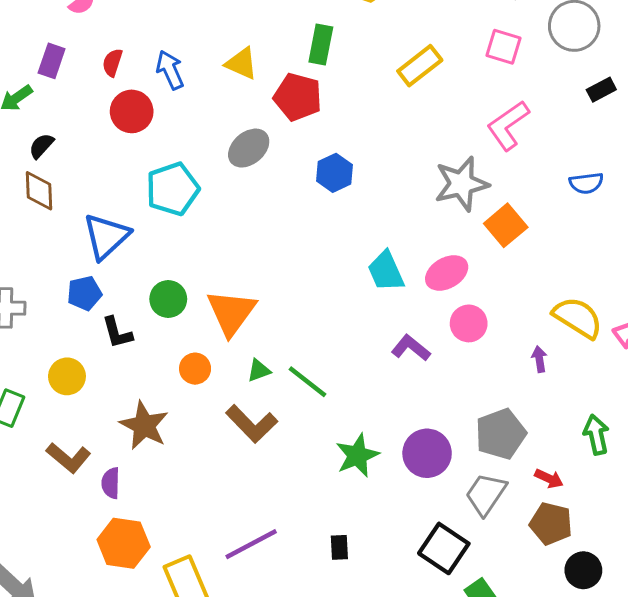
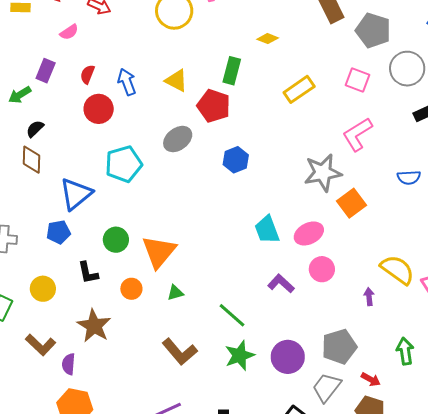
black L-shape: (117, 333) -> (88, 273), moved
green line: (307, 382) -> (232, 315), moved
brown L-shape: (252, 424) -> (180, 352), moved

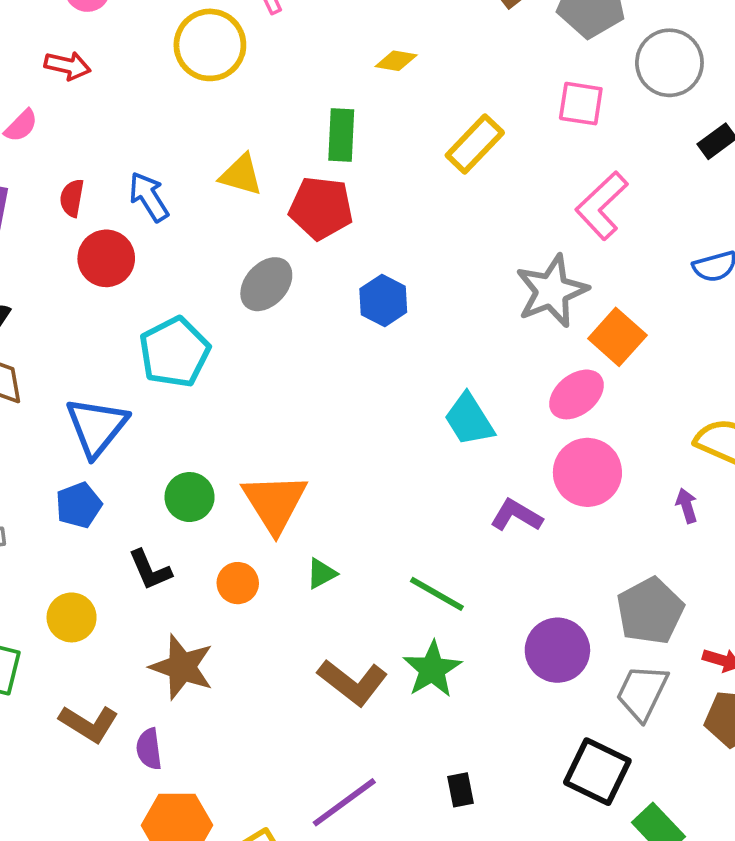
pink ellipse: (309, 233) -> (577, 394), moved
pink circle: (322, 269) -> (587, 472), size x1.4
green star: (240, 355) -> (432, 669), moved

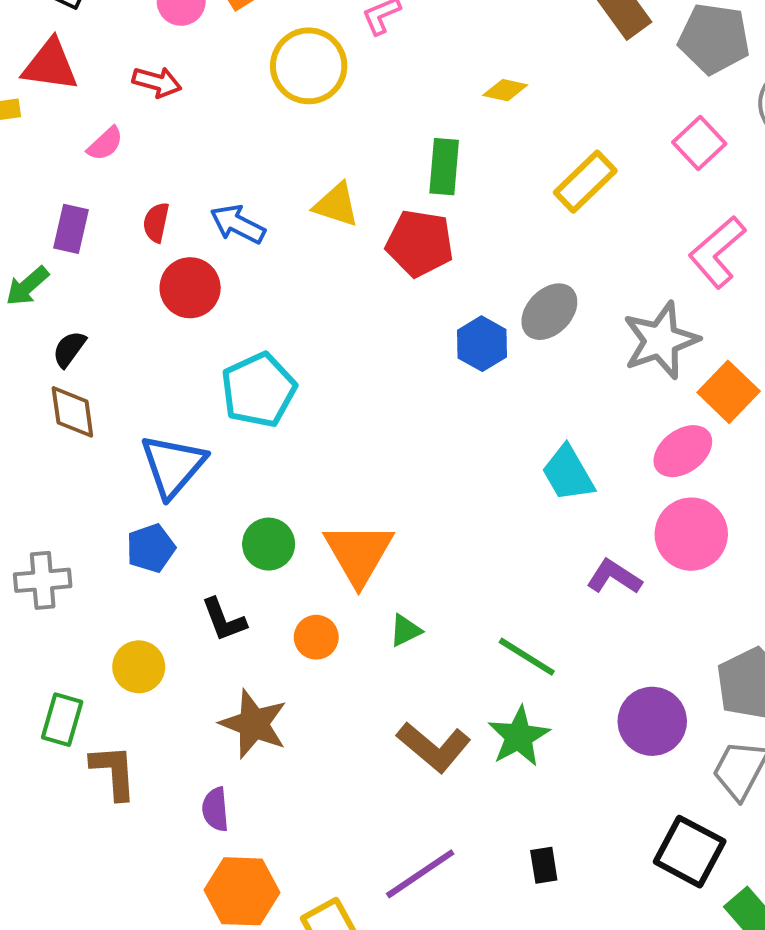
pink square: (581, 104) -> (699, 143), turned 36
blue arrow: (149, 197) -> (238, 224), turned -33
gray ellipse: (266, 284) -> (549, 312), moved
brown L-shape: (89, 724) -> (114, 772), moved, turned -128

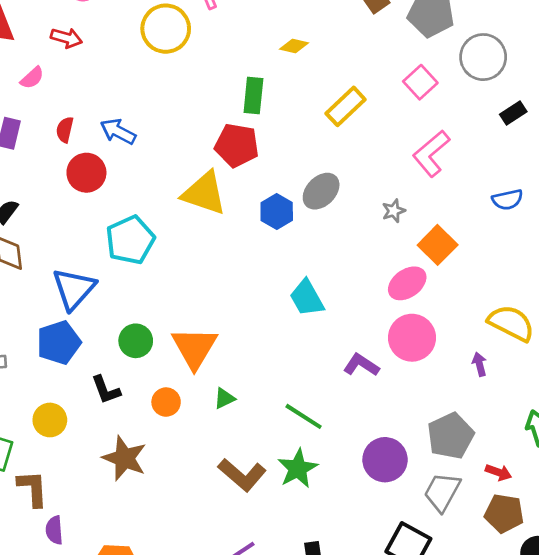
yellow triangle: (336, 205) -> (204, 193), moved, size x1.5
gray star: (661, 340) -> (394, 211), size x0.5
cyan trapezoid: (568, 473) -> (307, 298), moved
blue pentagon: (151, 548) -> (59, 343), size x1.4
purple semicircle: (215, 809) -> (54, 530), moved

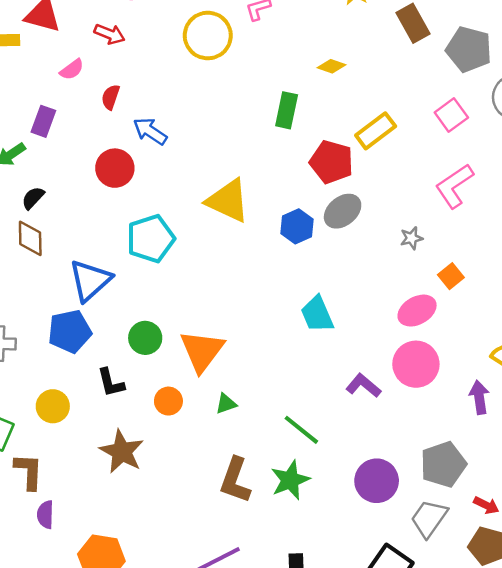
red semicircle: (65, 130) -> (111, 97), moved
red pentagon: (237, 145) -> (331, 162), moved
orange square: (438, 245) -> (451, 276), size x0.7
purple arrow: (480, 364) -> (479, 397), size x1.4
brown L-shape: (242, 475) -> (235, 480), turned 63

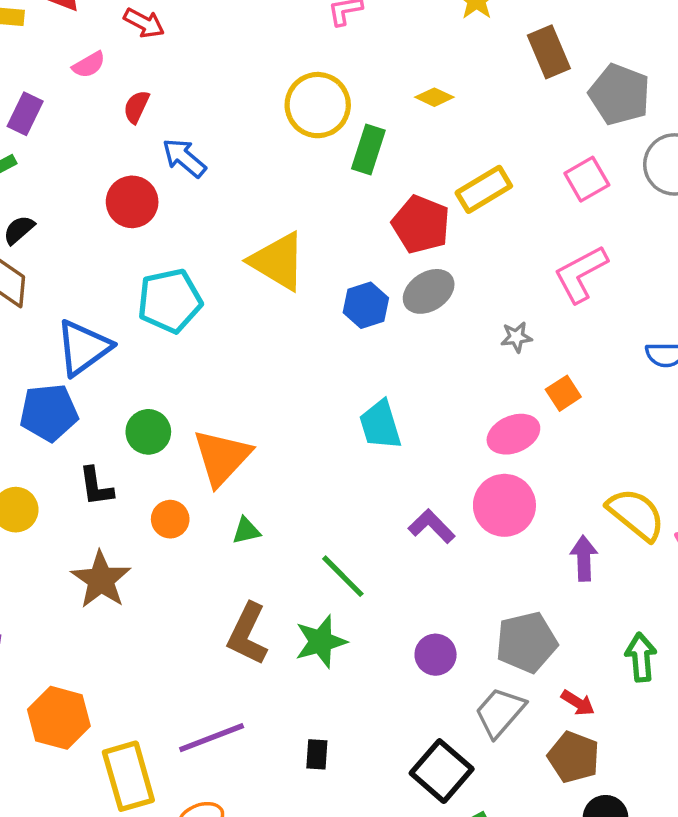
yellow circle: (208, 36) -> (318, 105), moved
purple rectangle: (43, 121) -> (25, 114), moved
purple circle: (377, 481) -> (436, 655), size x0.7

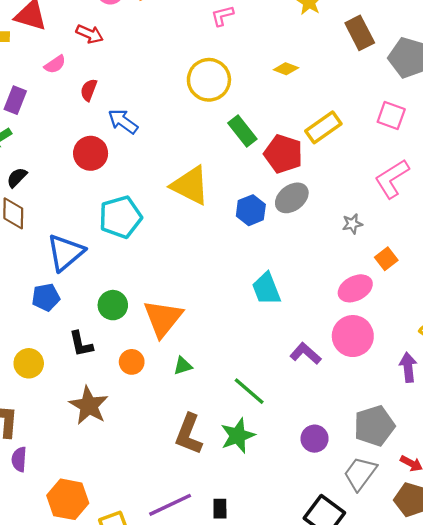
green rectangle: (368, 149) -> (242, 131), moved, turned -52
pink square: (587, 179) -> (391, 115), turned -36
blue pentagon: (49, 413) -> (46, 297), size x0.7
black rectangle: (317, 754) -> (220, 509), moved

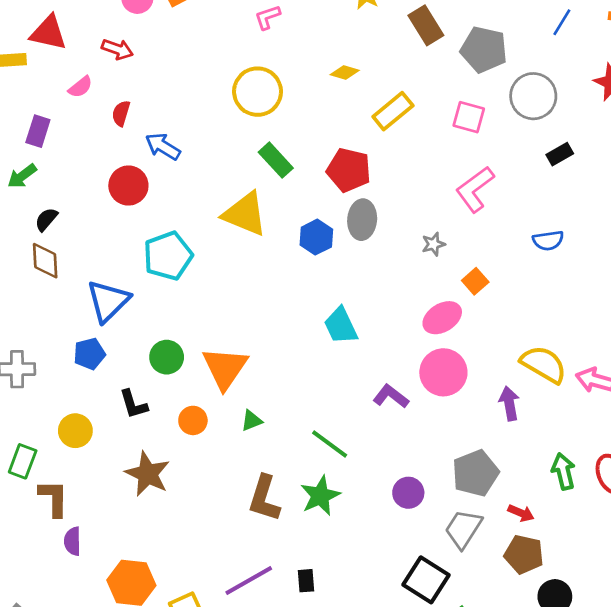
yellow rectangle: (323, 127) -> (393, 111), moved
green rectangle: (242, 131) -> (276, 160), moved
gray ellipse: (292, 198) -> (362, 220), turned -44

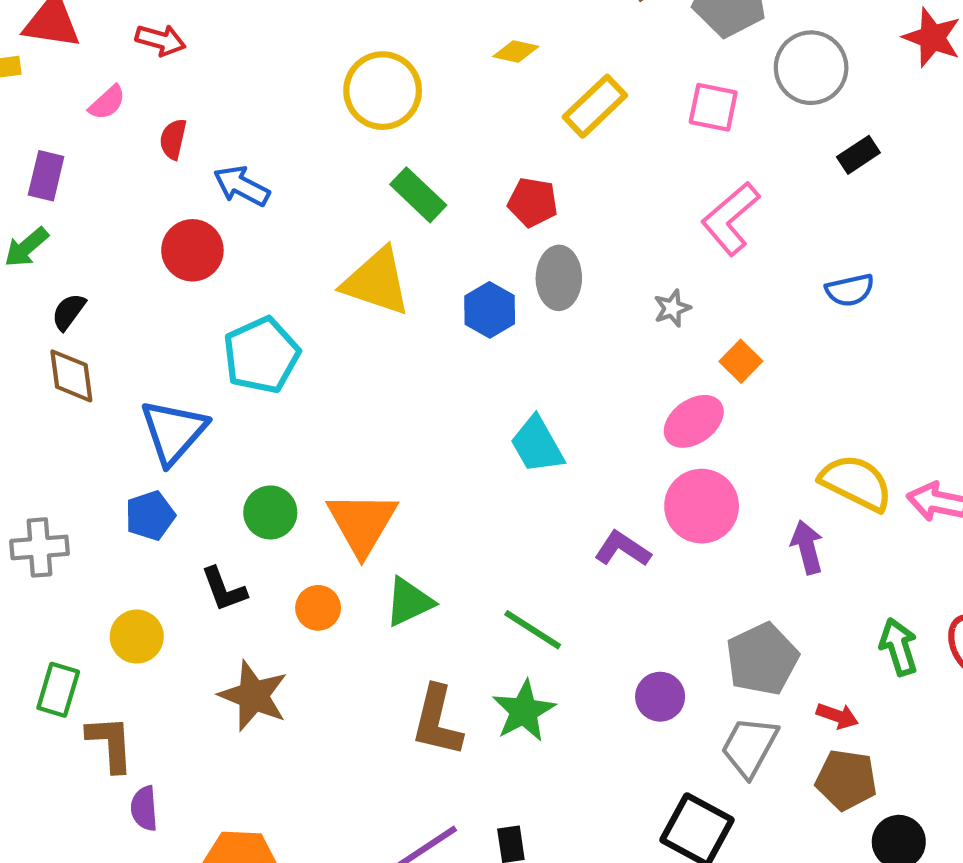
red pentagon: (349, 170) -> (533, 202), size x0.7
green triangle: (252, 421) -> (409, 602), size x1.5

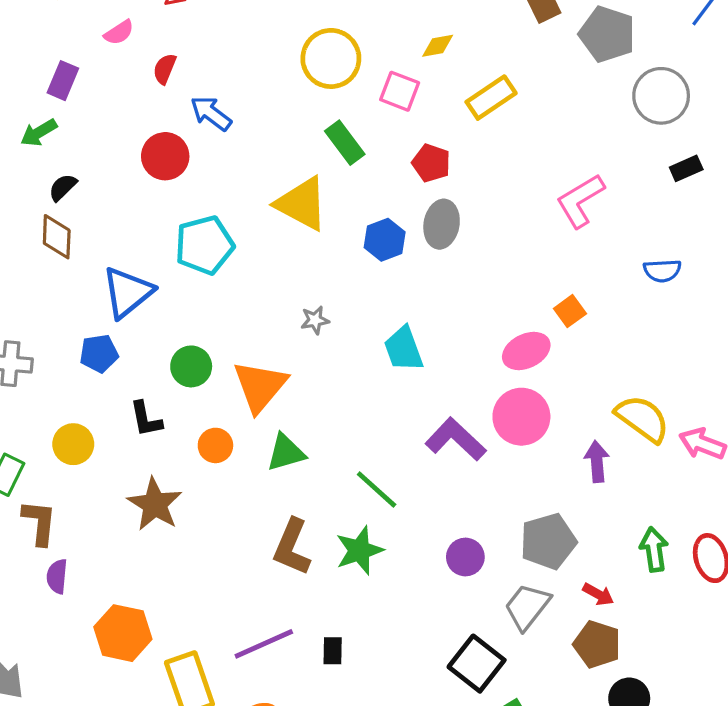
yellow diamond: (516, 52) -> (438, 46), turned -32
pink square: (713, 107) -> (400, 91), moved
gray star: (672, 308) -> (315, 320), moved
purple L-shape: (623, 549) -> (456, 439), size x1.4

